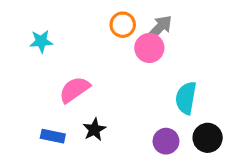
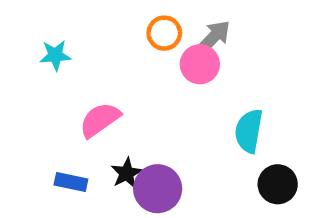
purple circle: (166, 141) -> (158, 189), moved, size x1.4

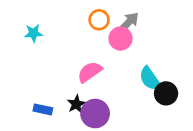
pink semicircle: (100, 120) -> (90, 72), moved
cyan semicircle: (249, 131) -> (150, 79), turned -45
black circle: (278, 184) -> (166, 93), moved

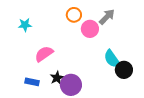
gray arrow: (129, 22) -> (107, 17), moved
pink semicircle: (90, 72) -> (44, 54), moved

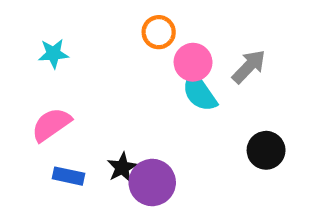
gray arrow: (107, 17) -> (249, 67), moved
pink semicircle: (44, 54) -> (51, 125), moved
cyan semicircle: (112, 59) -> (199, 92), moved

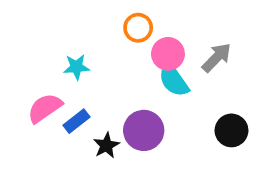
cyan star: (53, 54) -> (76, 67), moved
blue rectangle: (68, 176) -> (76, 121), moved, turned -50
purple circle: (152, 182) -> (144, 130), moved

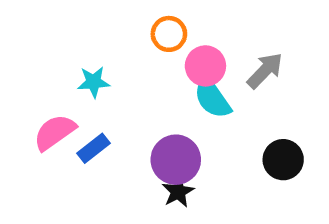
black star: (106, 145) -> (178, 192), moved

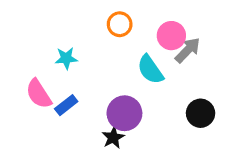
pink circle: (205, 66) -> (171, 36), moved
pink semicircle: (55, 132) -> (39, 94), turned -88
black star: (178, 192) -> (113, 138), moved

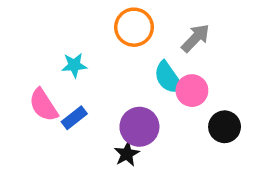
orange circle: (120, 24) -> (134, 27), size x1.4
pink circle: (171, 36) -> (192, 91), moved
gray arrow: (188, 50) -> (196, 38), moved

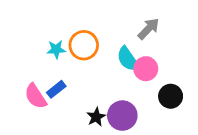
orange circle: (134, 27) -> (84, 45), moved
pink semicircle: (43, 105) -> (36, 96), moved
purple circle: (139, 127) -> (122, 116), moved

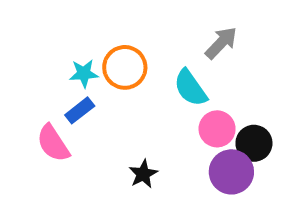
pink circle: (146, 69) -> (217, 129), moved
blue rectangle: (56, 89) -> (80, 110), moved
purple circle: (122, 116) -> (231, 172), moved

